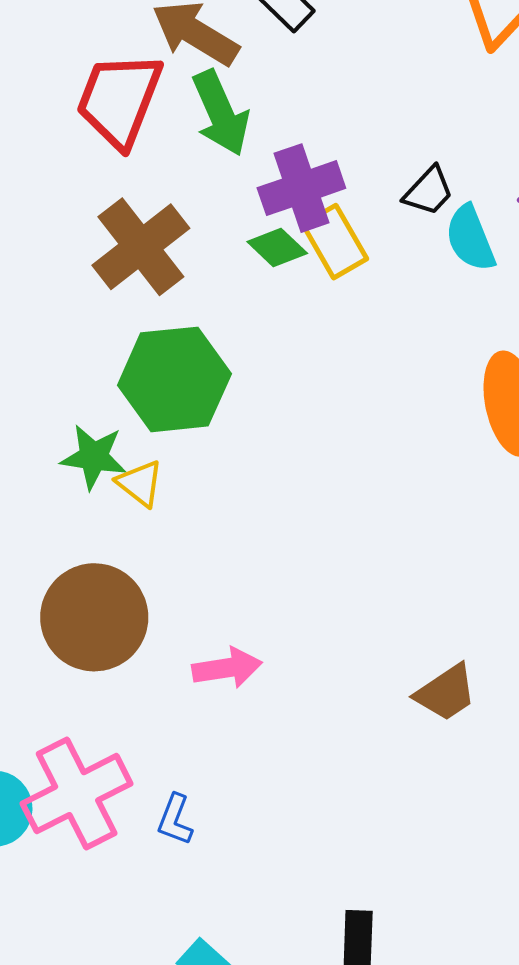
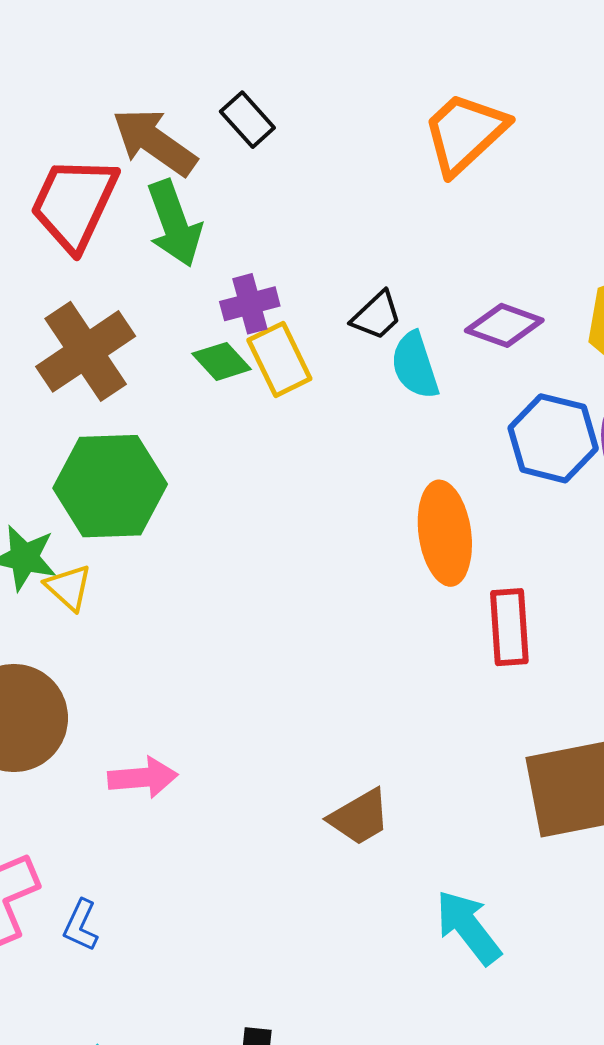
purple cross: (301, 188) -> (250, 304), size x0.7

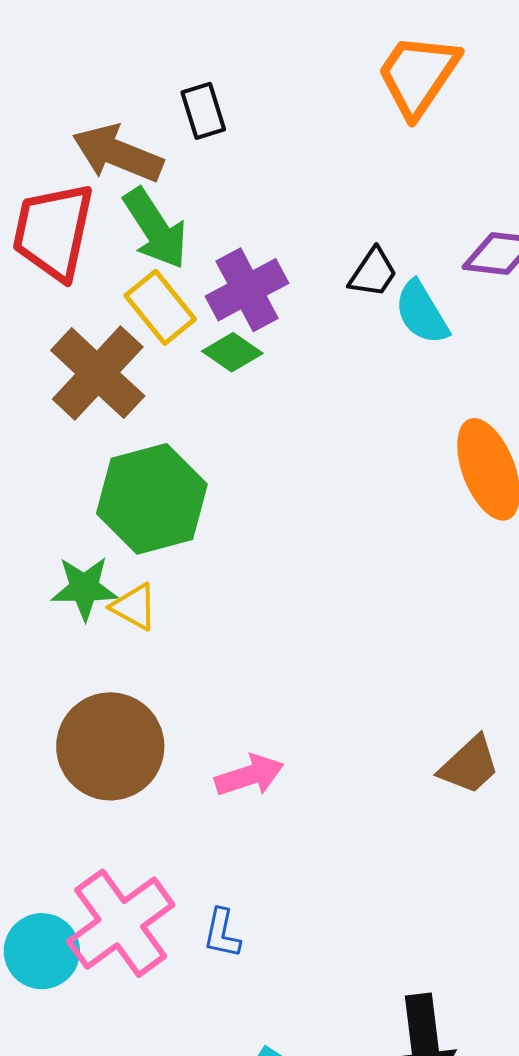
black rectangle: (247, 120) -> (203, 111), turned 38
purple cross: (250, 304) -> (247, 290), size x1.4
yellow rectangle: (279, 359) -> (160, 307), moved

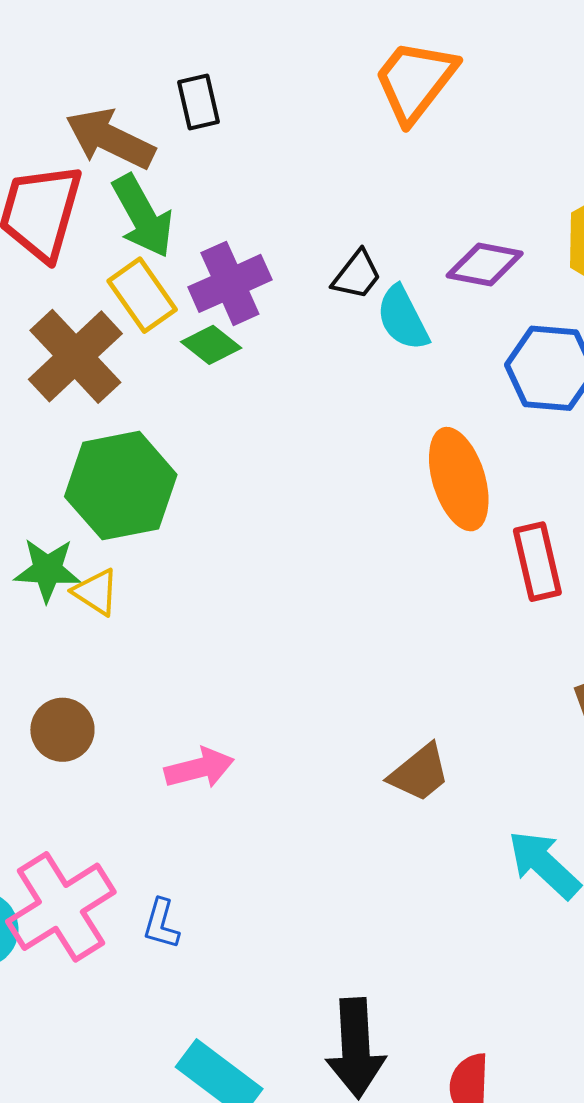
brown circle: (110, 746) -> (62, 730), size x0.6

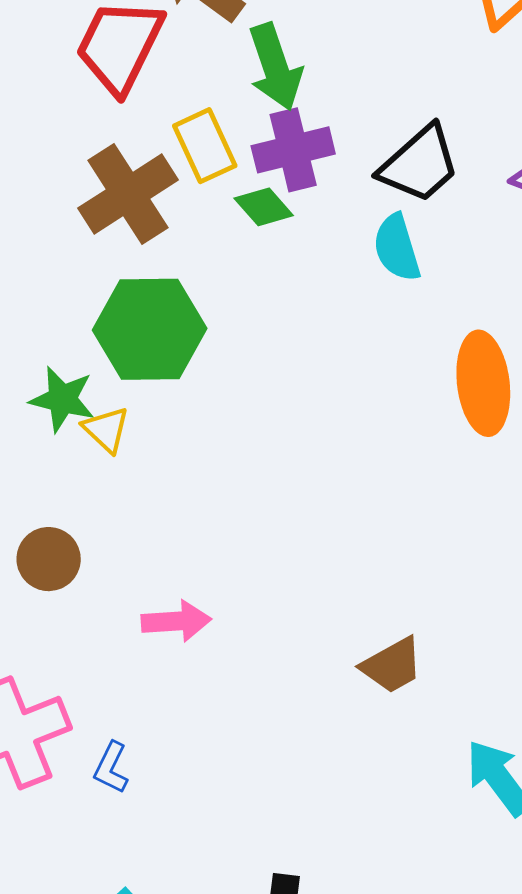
green arrow: (143, 216) -> (275, 67), moved
black trapezoid: (357, 275) -> (419, 164), size x1.6
cyan semicircle: (403, 318) -> (397, 248), moved

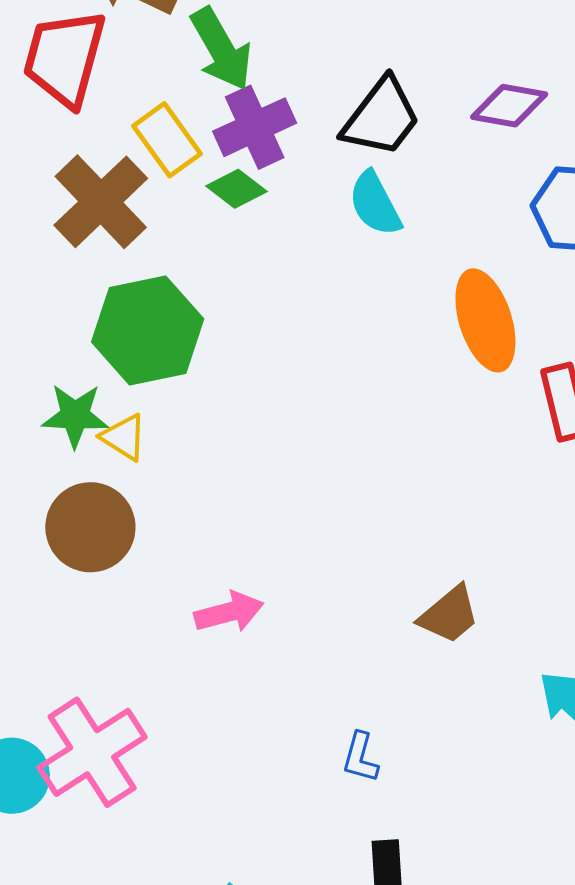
brown circle: (49, 559) -> (90, 527), moved, size x1.4
blue L-shape: (111, 768) -> (360, 757), moved

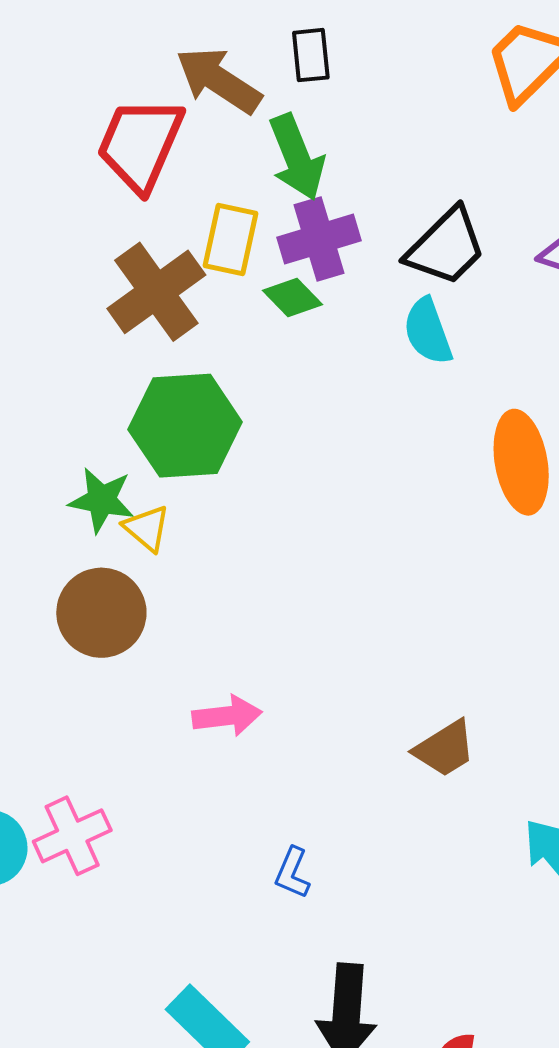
yellow rectangle: (167, 140) -> (230, 239), turned 40
pink cross: (92, 752) -> (72, 836), size x0.7
blue L-shape: (360, 757) -> (292, 873), moved

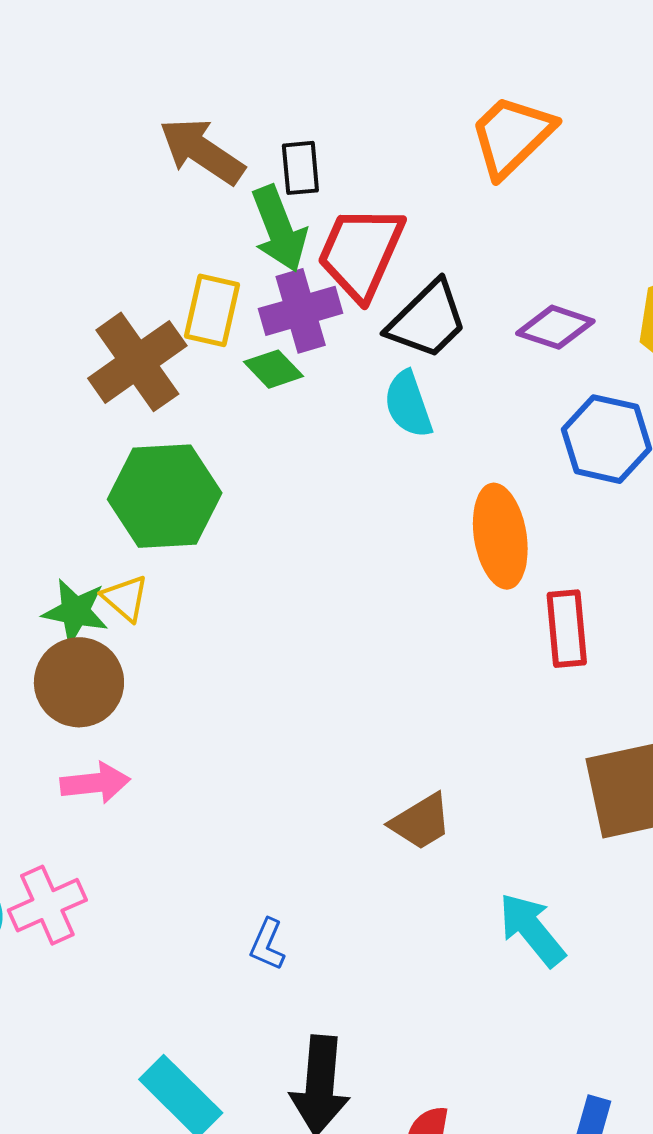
black rectangle: (311, 55) -> (300, 168), moved
red trapezoid: (140, 144) -> (361, 253), moved
green star: (102, 500) -> (75, 611), moved
pink arrow: (227, 716) -> (95, 783), moved

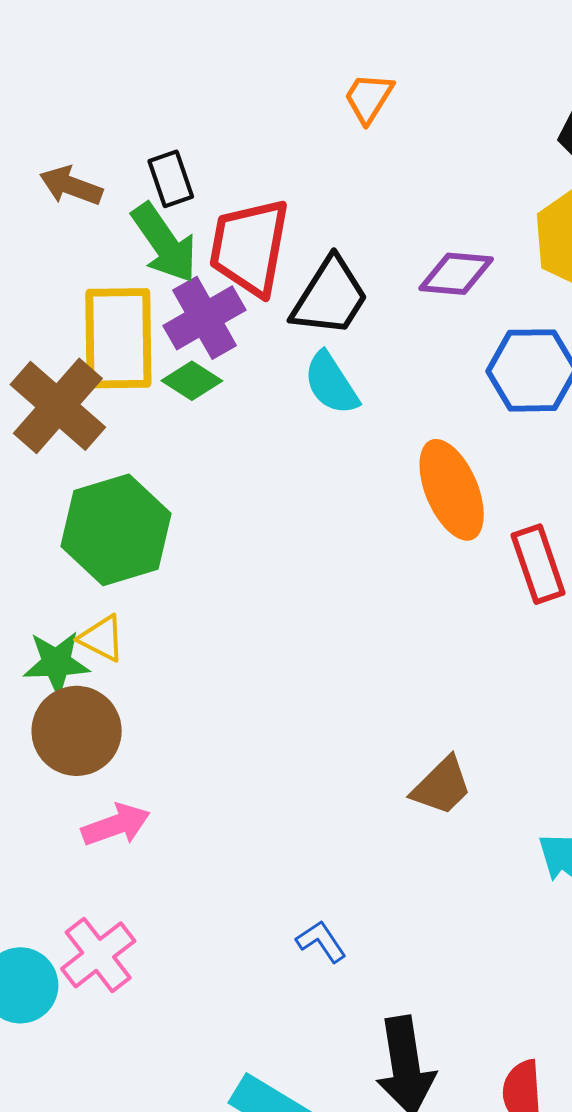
orange trapezoid: (512, 136) -> (369, 98), size x0.6
brown arrow: (202, 151) -> (71, 186), size x0.7
yellow rectangle: (212, 310) -> (118, 338), size x1.5
blue L-shape: (267, 944) -> (321, 941), turned 136

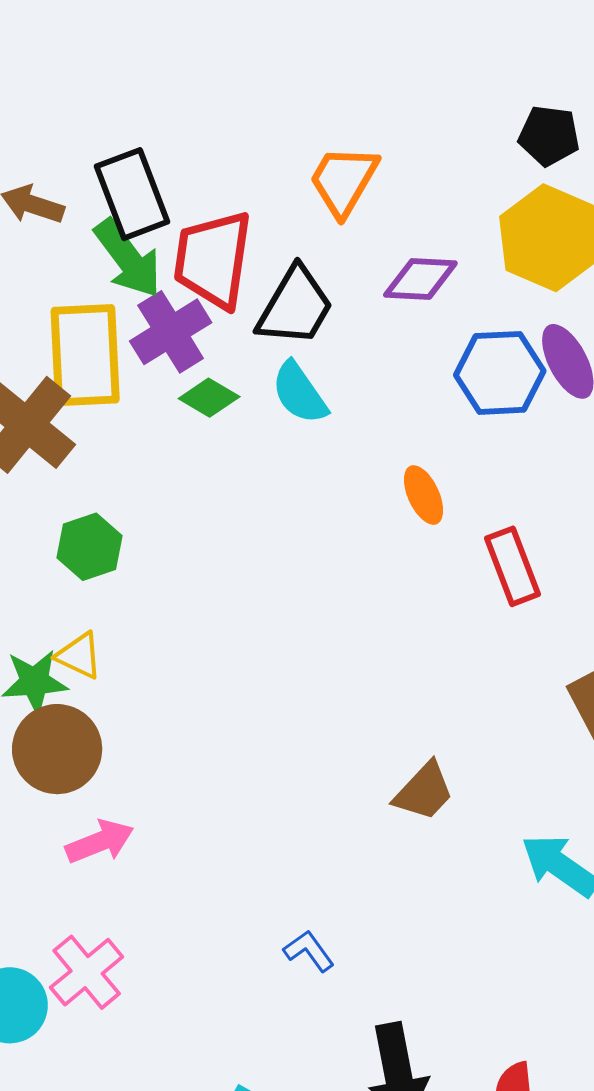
orange trapezoid: (369, 98) -> (343, 181), moved, size x1.4
black rectangle: (171, 179) -> (132, 194), size x1.6
green diamond: (192, 381) -> (209, 398), moved
orange ellipse: (452, 490) -> (424, 495), size x0.6
green hexagon: (116, 530) -> (90, 547), size x0.6

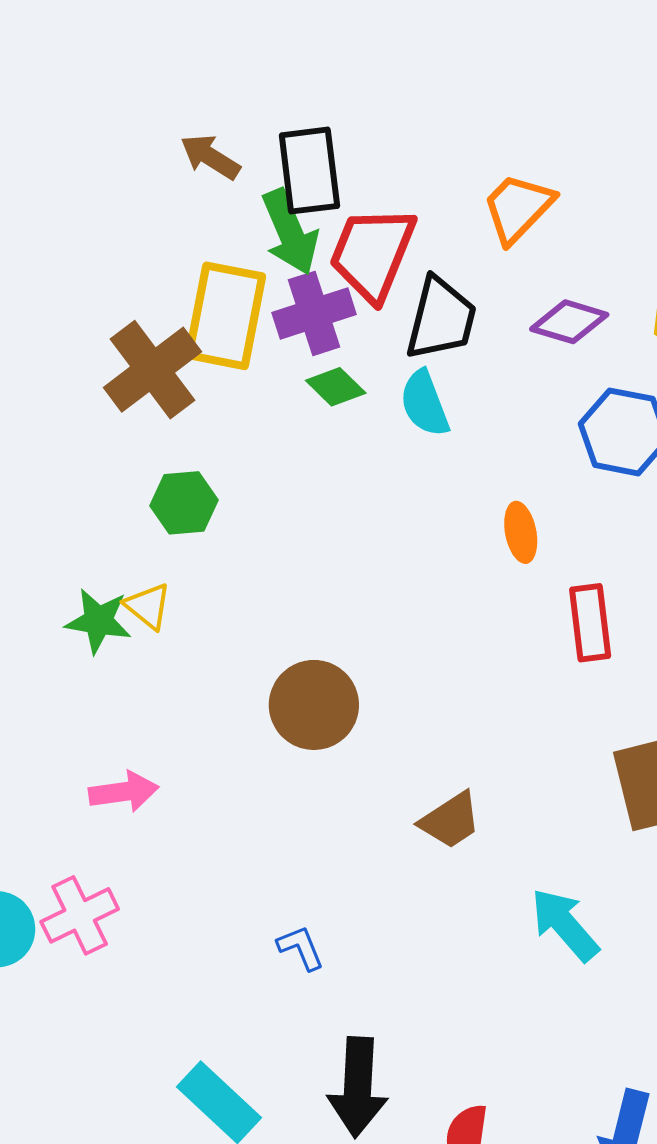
black trapezoid: (295, 306) -> (441, 319), turned -30
brown circle: (57, 749) -> (314, 705), moved

